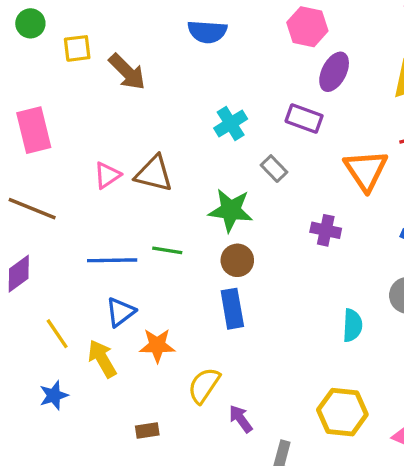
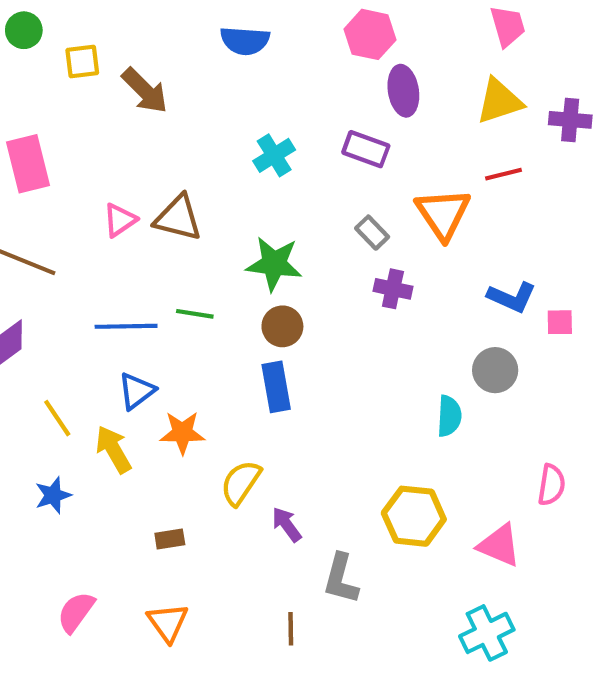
purple ellipse: (334, 72) -> (403, 91), turned -36
gray rectangle: (274, 169) -> (372, 233), moved
cyan semicircle: (352, 325) -> (449, 416), moved

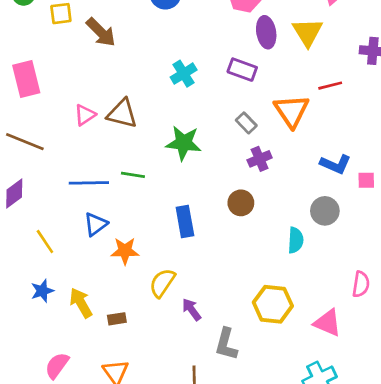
yellow triangle: (499, 101) -> (308, 32), moved, turned -44
purple cross: (393, 289) -> (260, 159), turned -35
brown circle: (282, 326) -> (241, 203), moved
yellow arrow: (114, 449) -> (81, 303), moved

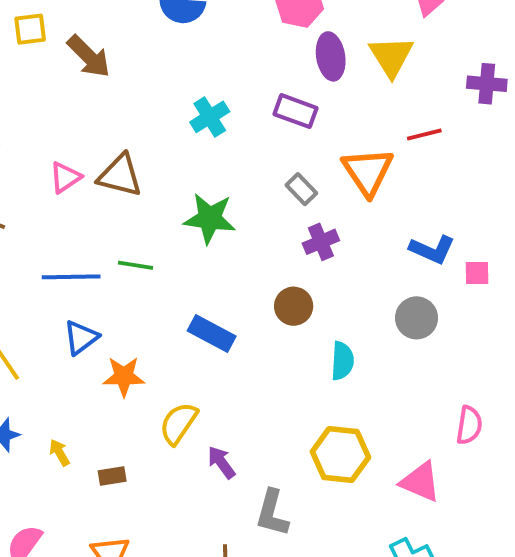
blue rectangle: (185, 222) -> (212, 334), turned -52
cyan semicircle: (296, 240) -> (342, 361), moved
yellow arrow: (81, 303) -> (59, 453), size x0.6

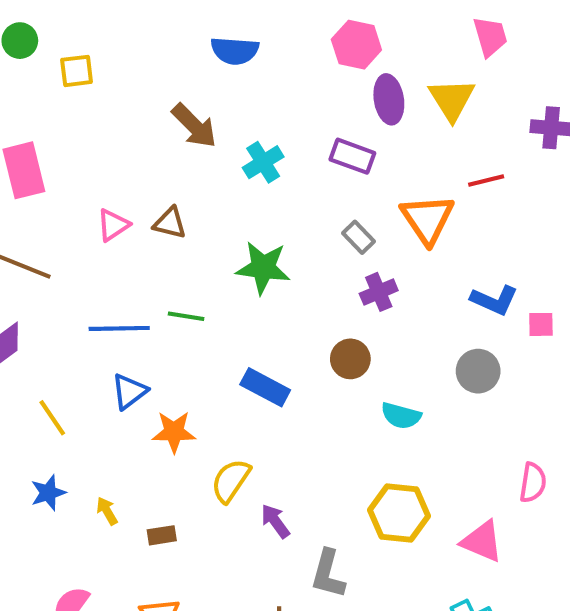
brown arrow: (89, 56) -> (194, 126), moved
brown triangle: (120, 175) -> (170, 223), size x0.7
cyan semicircle: (342, 361) -> (401, 416), turned 102

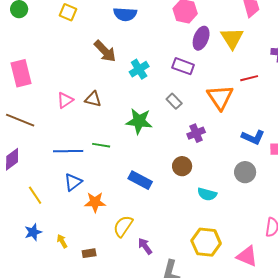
yellow square: (77, 71) -> (68, 12), moved, turned 30
purple ellipse: (389, 99) -> (201, 38), turned 30
gray rectangle: (358, 237) -> (174, 101), moved

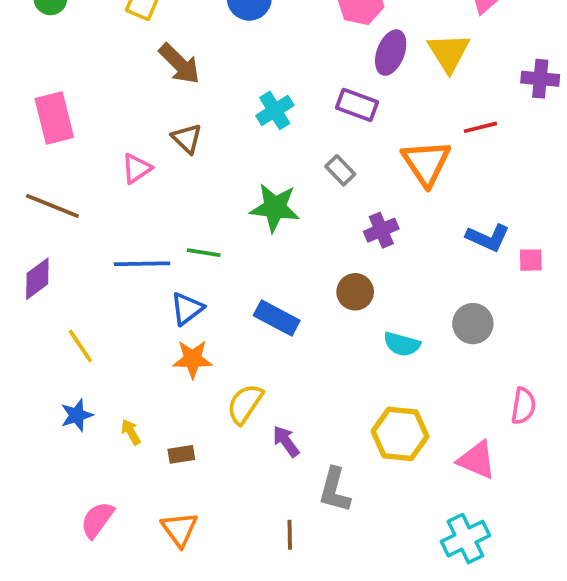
brown arrow: (105, 51) -> (179, 64), moved
brown triangle: (93, 99) -> (187, 139), moved, turned 30
gray circle: (245, 172) -> (473, 324), moved
blue triangle: (73, 182) -> (187, 309), moved

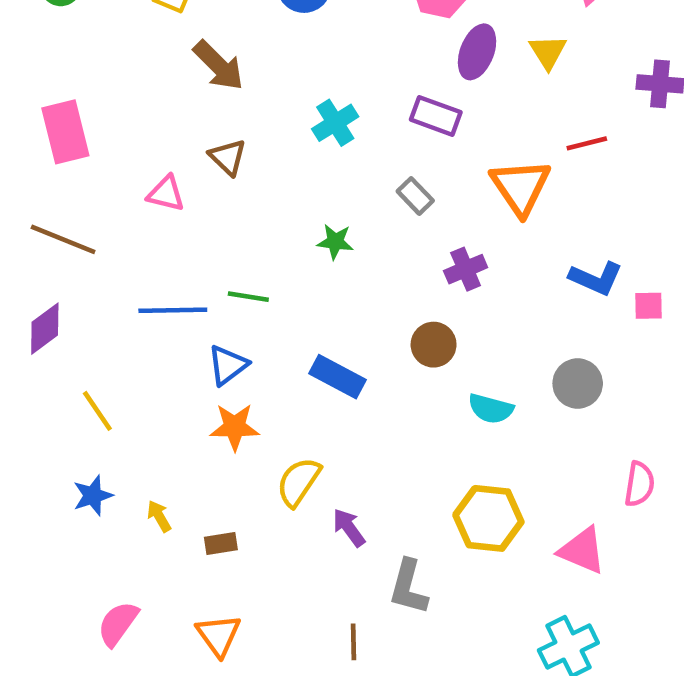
yellow triangle: (449, 53) -> (548, 52), size x0.7
pink triangle: (136, 168) -> (166, 194), turned 48
green star: (275, 208) -> (335, 242), size x0.6

